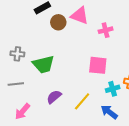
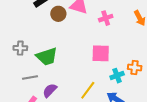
gray line: (16, 84) -> (30, 78), moved
purple semicircle: (54, 97) -> (50, 90), moved

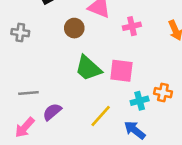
brown circle: (58, 14) -> (74, 28), moved
gray cross: (20, 48) -> (20, 33), moved
green trapezoid: (47, 57) -> (88, 68), moved, turned 55

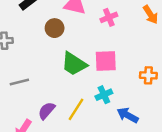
gray line: (28, 93) -> (19, 82), moved
cyan cross: (140, 101) -> (104, 95), moved
yellow line: (101, 116) -> (76, 109), moved

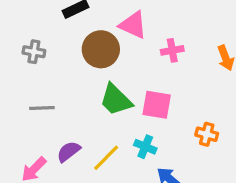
brown circle: (55, 28) -> (101, 49), size x1.5
cyan cross: (104, 95) -> (145, 147), turned 35

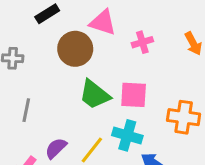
gray line: (42, 108) -> (26, 110), turned -70
orange cross: (207, 134) -> (184, 117), size x1.5
cyan cross: (145, 147) -> (127, 135), size x1.4

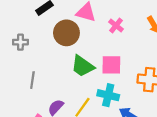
pink cross: (142, 42) -> (116, 26), turned -32

